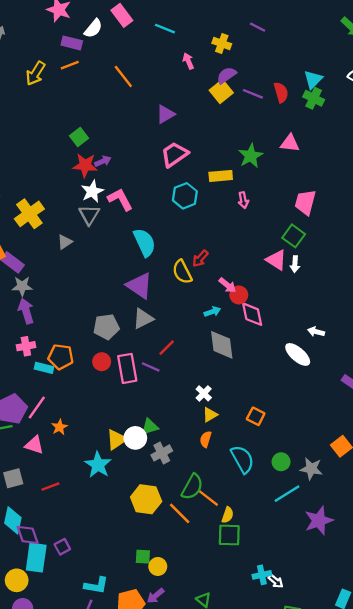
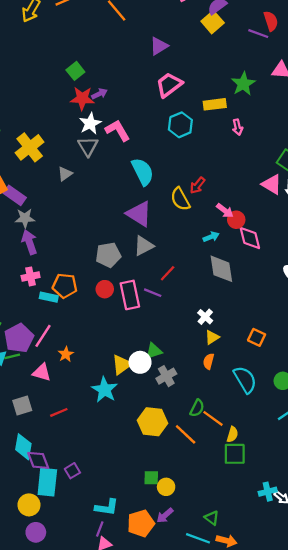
purple line: (253, 94) -> (258, 34), moved
green semicircle: (192, 487) -> (197, 408), size x0.7

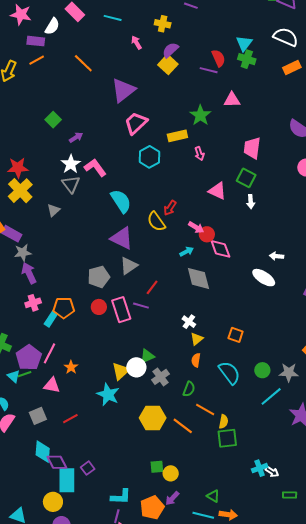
purple triangle: (159, 46) -> (123, 90), size x1.5
red star: (82, 98) -> (18, 168), moved
pink triangle: (272, 184) -> (217, 191), moved
cyan rectangle: (49, 297) -> (51, 319), turned -63
green semicircle: (197, 408) -> (189, 389), moved

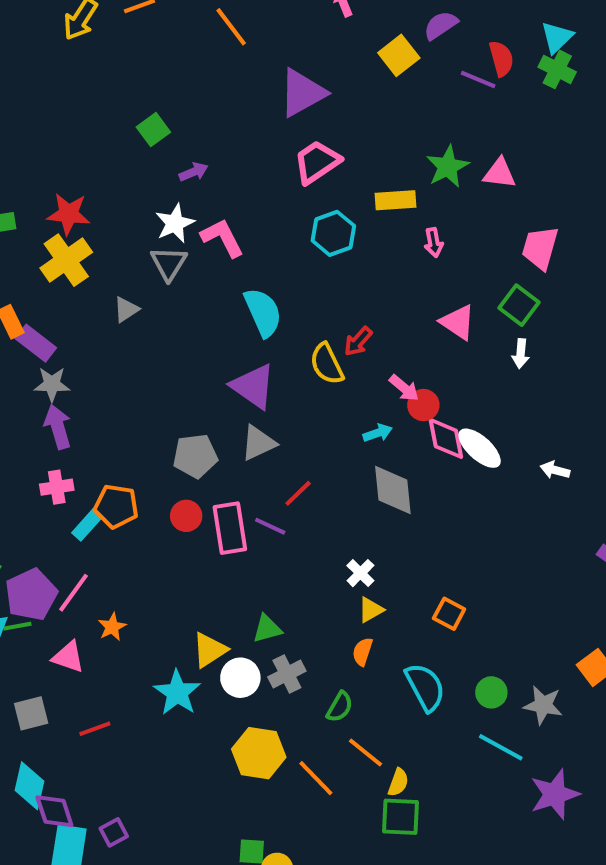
purple semicircle: (170, 50) -> (441, 25), moved
pink triangle: (232, 100) -> (500, 173), moved
white ellipse: (264, 278) -> (480, 448), moved
white circle: (136, 367) -> (240, 678), moved
cyan line: (271, 396) -> (501, 747), turned 60

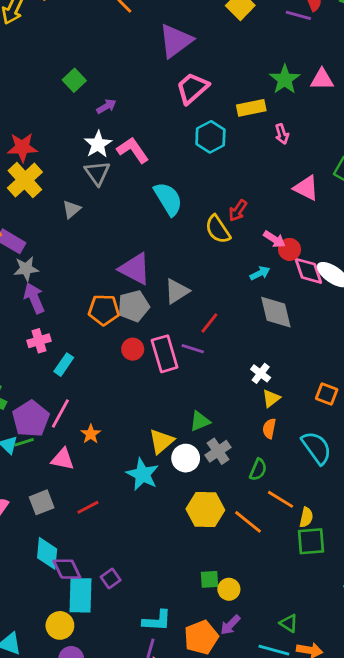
purple triangle: (253, 386) -> (135, 269), moved
orange pentagon: (116, 506) -> (104, 310), moved

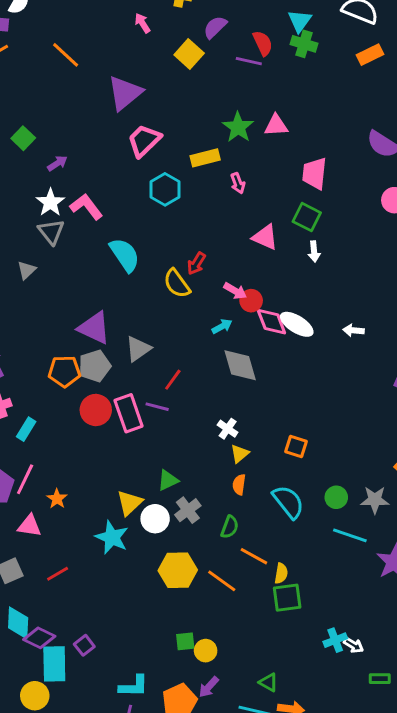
red circle: (133, 349) -> (96, 410), size x1.4
purple diamond: (67, 569) -> (39, 638), turned -36

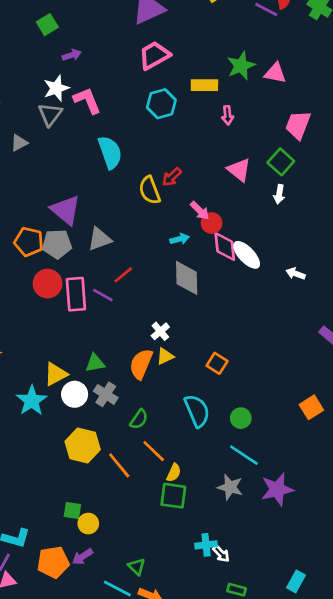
orange semicircle: (239, 485) -> (141, 364), moved, size x1.6
gray star: (375, 500) -> (230, 487), moved
gray cross: (188, 510) -> (106, 394), turned -35

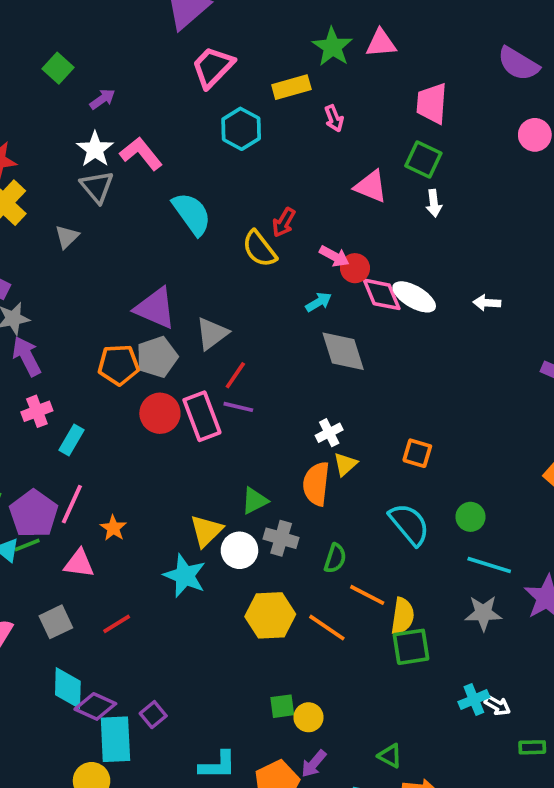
red line: (123, 275) -> (235, 375), moved
white cross: (160, 331) -> (329, 433), turned 30
yellow semicircle: (174, 473) -> (403, 616), size x1.4

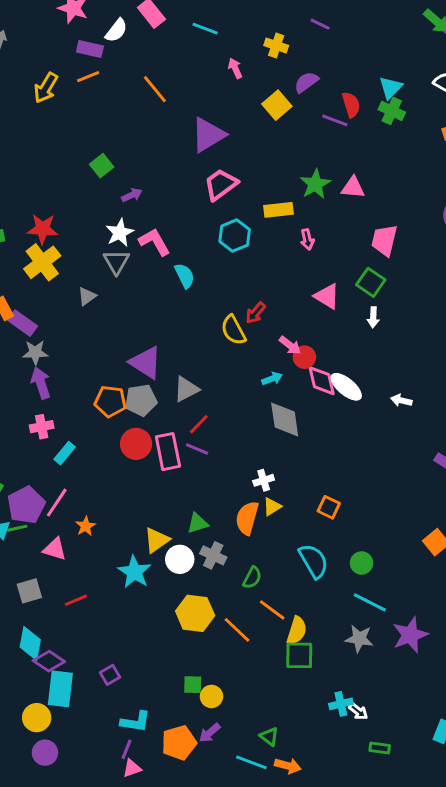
cyan semicircle: (192, 214) -> (185, 276), moved, size x0.7
purple square: (153, 715) -> (110, 675), moved

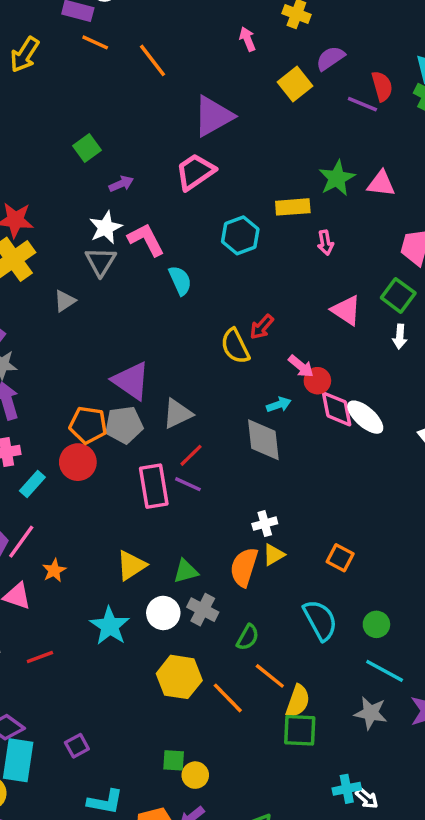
orange line: (88, 77) -> (95, 42), moved, turned 45
pink trapezoid: (221, 184) -> (195, 172), moved
gray diamond: (285, 419) -> (263, 440), moved
red circle: (136, 444) -> (78, 462), moved
yellow triangle: (157, 540) -> (131, 565), moved

